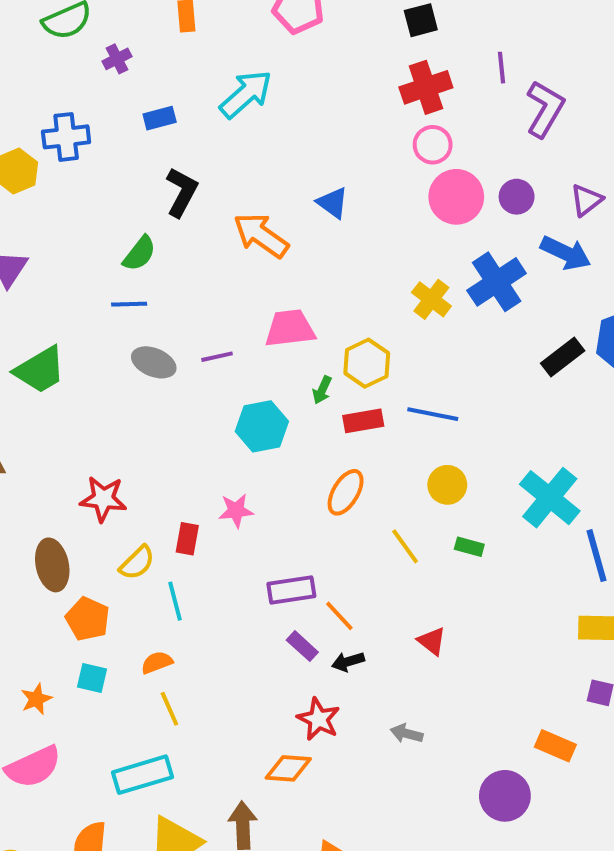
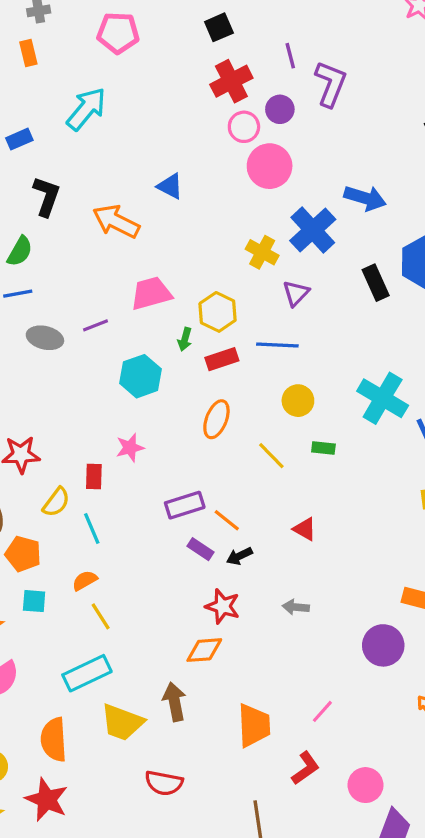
purple circle: (517, 197) -> (280, 109), moved
purple triangle: (586, 200) -> (296, 293), moved
black rectangle: (563, 357) -> (376, 283), turned -68

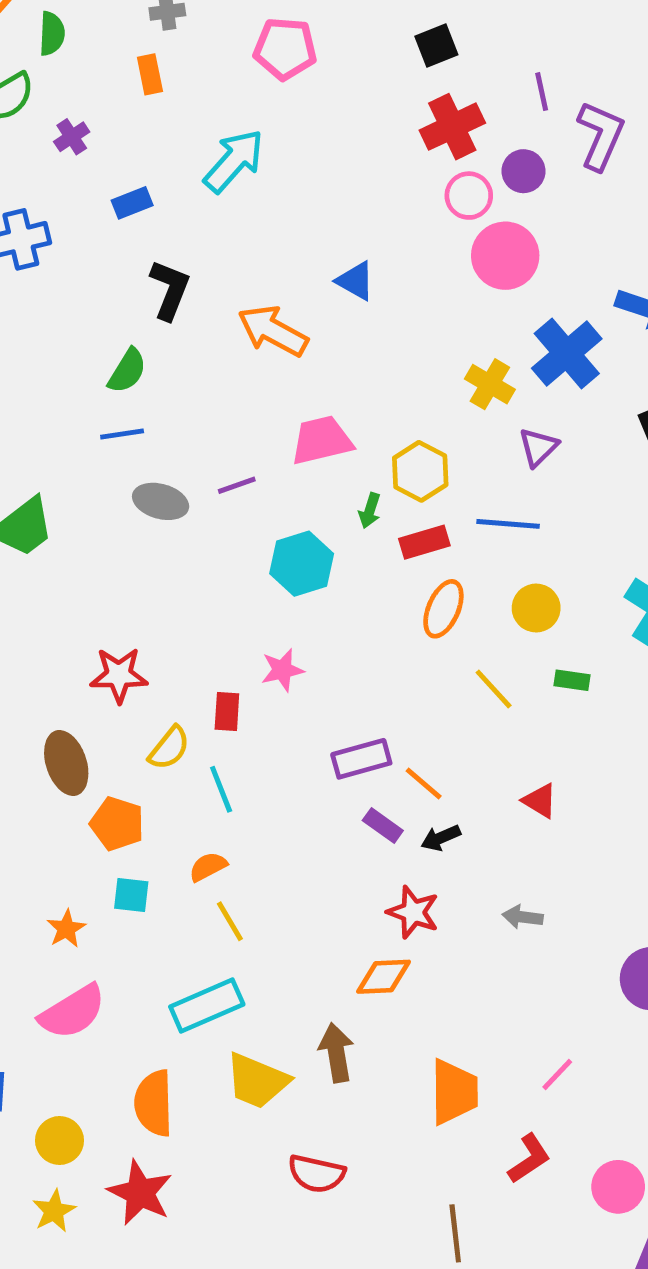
orange ellipse: (216, 419) -> (443, 609), moved

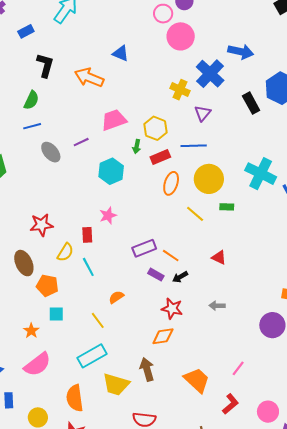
gray ellipse: (161, 501) -> (51, 152), turned 40
yellow circle: (536, 608) -> (209, 179), size x1.5
orange semicircle: (208, 867) -> (116, 297), moved
orange trapezoid: (454, 1092) -> (197, 380), turned -40

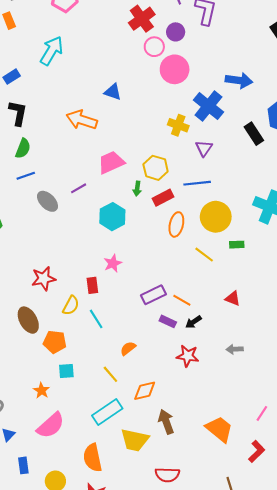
black L-shape: (45, 65) -> (18, 113), moved
orange diamond: (163, 336) -> (145, 391), moved

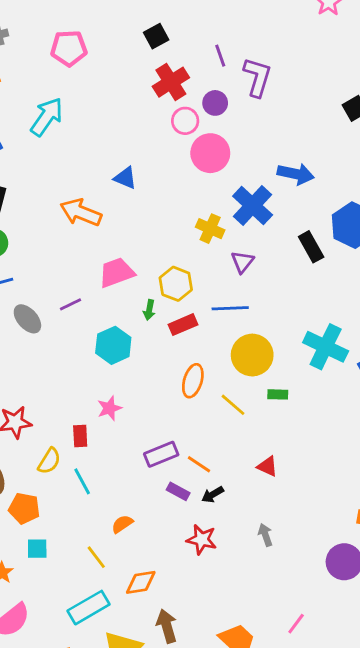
orange ellipse: (176, 224) -> (193, 381), moved
gray arrow: (235, 349) -> (265, 535), turned 70

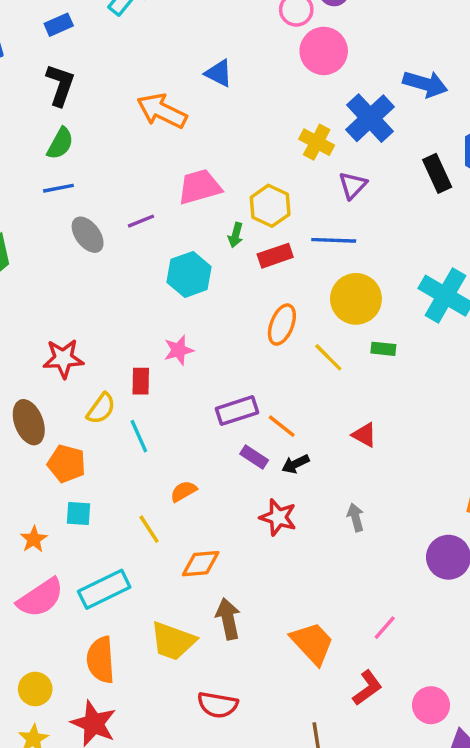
cyan rectangle: (89, 608) -> (104, 589), moved

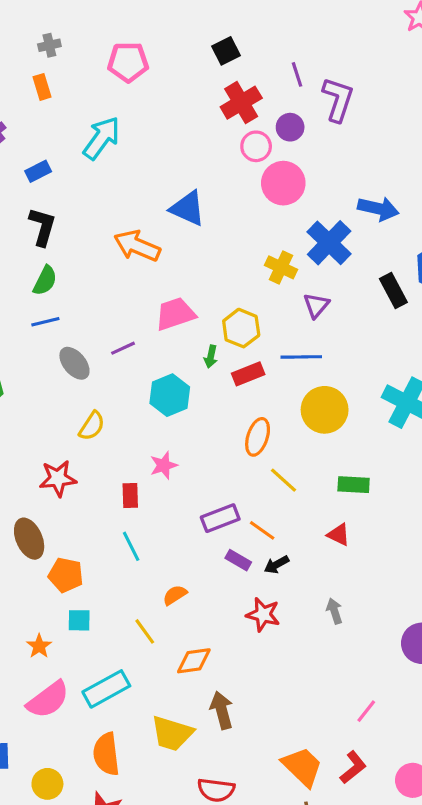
blue triangle: (219, 73) -> (188, 208), size x1.4
green rectangle: (383, 349) -> (354, 485), moved, size x1.4
yellow line: (328, 357) -> (284, 480), moved
yellow semicircle: (101, 409) -> (92, 426), moved
orange trapezoid: (312, 643) -> (302, 767), moved

